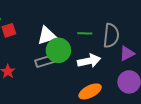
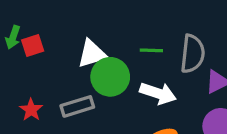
gray rectangle: (46, 61) -> (77, 106), moved
white arrow: (89, 61) -> (158, 93), turned 30

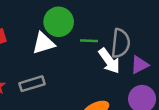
green circle: (110, 77) -> (59, 22), moved
white arrow: (158, 93) -> (109, 61), moved, turned 36

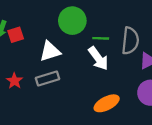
white triangle: (43, 43) -> (50, 51), moved
white arrow: (109, 61) -> (98, 58), moved

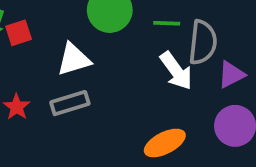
green line: (101, 38) -> (167, 23), moved
white arrow: (98, 58) -> (176, 71), moved

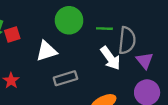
purple triangle: (231, 75) -> (145, 60), turned -42
gray rectangle: (70, 103) -> (65, 78), moved

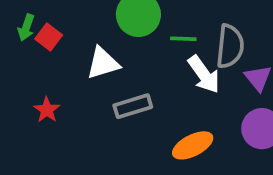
green line: (104, 29) -> (183, 39), moved
red square: (12, 34) -> (49, 37), turned -35

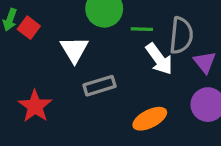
white triangle: (103, 63) -> (74, 50), turned -44
red star: (47, 110) -> (35, 106), moved, size x1.5

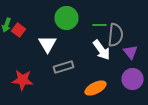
green line: (142, 29) -> (100, 25), moved
red star: (35, 106) -> (22, 80), turned -30

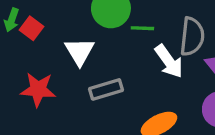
green line: (100, 25) -> (142, 28), moved
red star: (22, 80) -> (38, 89), moved

